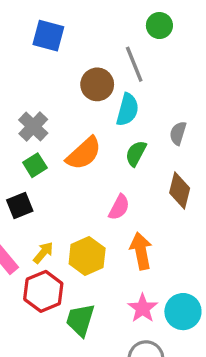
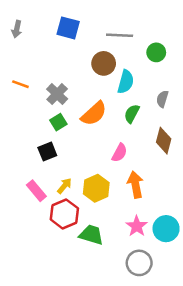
green circle: (159, 26) -> (156, 52), moved
gray line: (134, 64) -> (120, 35), moved, turned -65
green trapezoid: (80, 320) -> (91, 235), turned 90

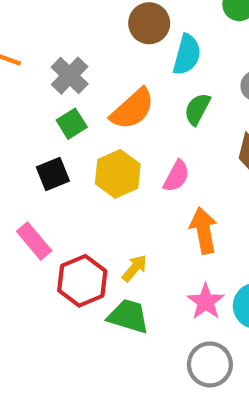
yellow arrow: (64, 186) -> (135, 268), moved
yellow hexagon: (96, 188) -> (118, 174), moved

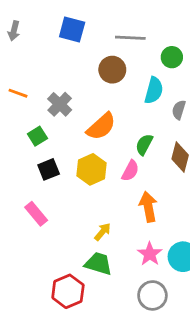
cyan semicircle: (187, 55) -> (154, 90), moved
green semicircle: (197, 109) -> (144, 144), moved
green square: (72, 124) -> (37, 136), moved
red hexagon: (82, 281) -> (68, 291), moved

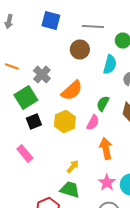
green square: (37, 136) -> (26, 98), size x1.6

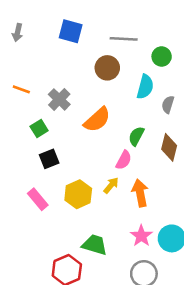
green square: (26, 98) -> (39, 129), size x0.6
yellow hexagon: (65, 122) -> (78, 194), moved
yellow arrow: (73, 166) -> (111, 185), moved

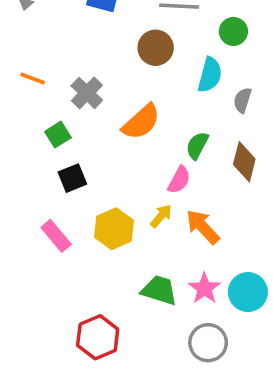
orange arrow: (140, 193) -> (203, 227), turned -32
green trapezoid: (95, 245) -> (159, 290), moved

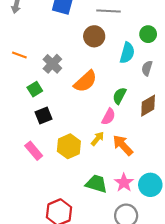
green circle: (233, 31) -> (148, 34), moved
brown diamond: (244, 162) -> (148, 106), turned 45

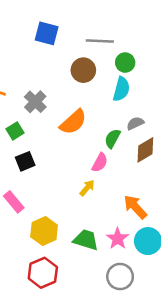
green circle: (148, 34) -> (125, 63), moved
gray semicircle: (147, 68) -> (135, 123), moved, turned 48
orange arrow: (123, 145) -> (135, 207), moved
yellow hexagon: (69, 146) -> (44, 231), moved

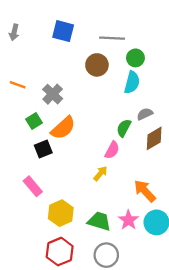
orange semicircle: (73, 122) -> (63, 128), moved
gray circle: (120, 277) -> (106, 255), moved

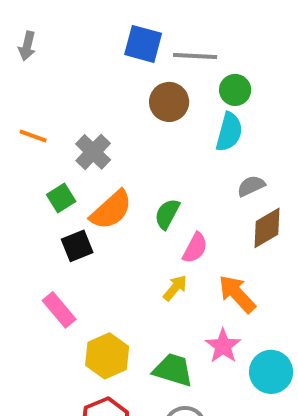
blue square: (63, 31) -> (143, 44), moved
green semicircle: (124, 128) -> (167, 214), moved
orange arrow: (145, 191) -> (237, 294), moved
pink star: (128, 220) -> (223, 346), moved

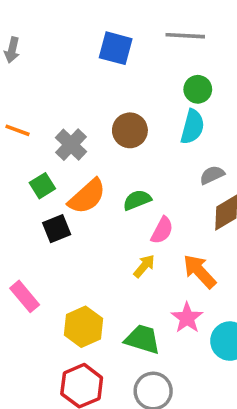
gray line: (195, 56) -> (185, 36), moved
brown circle: (169, 102) -> (130, 130), moved
green semicircle: (167, 214) -> (137, 200), turned 40
pink rectangle: (59, 310) -> (25, 296), moved

